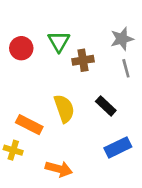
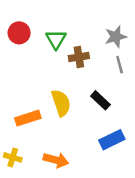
red circle: (21, 48) -> (19, 33), moved
orange rectangle: (29, 125) -> (28, 118), turned -45
yellow cross: (13, 150) -> (13, 157), moved

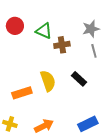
green triangle: (56, 39) -> (44, 31), turned -36
blue rectangle: (112, 140) -> (88, 124), moved
orange arrow: (56, 160) -> (44, 126), turned -42

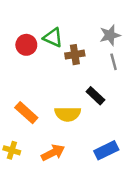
red circle: (15, 26) -> (26, 45), moved
yellow semicircle: (48, 81) -> (68, 114), moved, turned 110
orange rectangle: (22, 93) -> (26, 113), turned 60

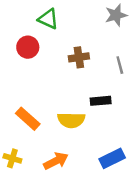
gray star: (110, 35) -> (116, 15), moved
green triangle: (53, 38) -> (48, 19), moved
black rectangle: (95, 96) -> (101, 101), turned -48

